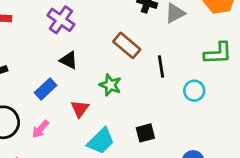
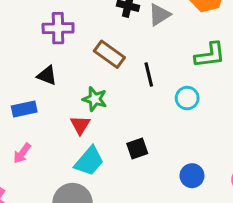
purple cross: (61, 20) -> (58, 28), moved, turned -32
blue rectangle: (46, 89) -> (24, 109), turned 35
red triangle: (80, 109) -> (80, 125), moved

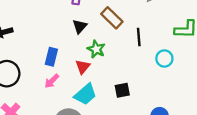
black triangle: (47, 75) -> (80, 26), moved, turned 42
blue rectangle: (24, 109) -> (51, 57), moved, turned -72
pink arrow: (22, 153) -> (52, 81), moved

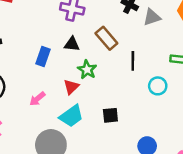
black triangle: (80, 26) -> (72, 44), turned 49
blue rectangle: (51, 57) -> (43, 57), moved

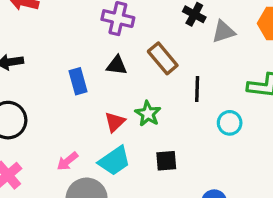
blue rectangle: (43, 57) -> (78, 81), turned -36
green star: (87, 70) -> (148, 114), moved
pink arrow: (37, 99) -> (67, 161), moved

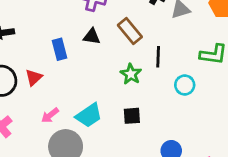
green star: (148, 114) -> (131, 74), moved
red triangle: (115, 122) -> (34, 77), moved

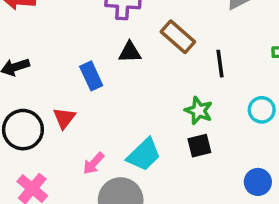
green star: (131, 74) -> (199, 111), moved
cyan circle: (185, 85) -> (262, 110), moved

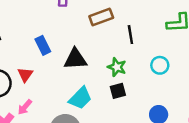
brown rectangle: (178, 37) -> (101, 17), turned -60
black triangle: (130, 52) -> (75, 59), moved, size x1.5
pink arrow: (94, 163) -> (25, 107), moved

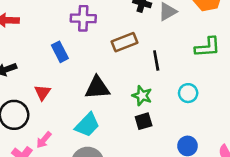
blue rectangle: (43, 45) -> (60, 52), moved
red triangle: (25, 75) -> (42, 92), moved
cyan trapezoid: (80, 98) -> (87, 125), moved

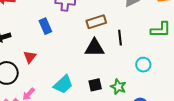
black triangle: (97, 88) -> (94, 48), moved
green star: (142, 96) -> (118, 87), moved
black square: (144, 121) -> (95, 85), moved

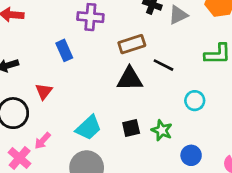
black line: (120, 38) -> (164, 65), turned -56

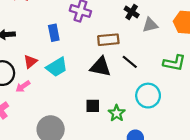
cyan circle: (195, 101) -> (148, 96), size x1.5
cyan trapezoid: (88, 128) -> (57, 67), moved
pink arrow: (43, 141) -> (23, 86), moved

